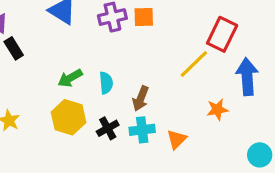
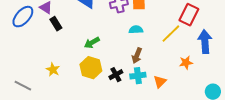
cyan semicircle: (106, 83) -> (136, 30), moved, turned -88

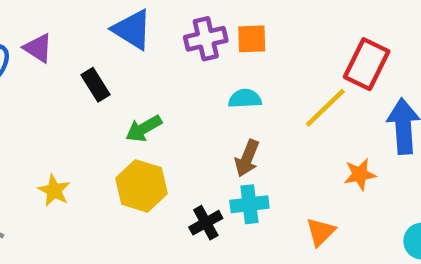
black rectangle: (56, 24) -> (95, 85), moved
black cross: (116, 75) -> (206, 223), moved
orange triangle: (160, 82) -> (321, 232), moved

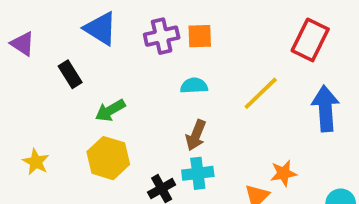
red rectangle: (367, 64) -> (310, 40), moved
orange star: (360, 174) -> (284, 173), moved

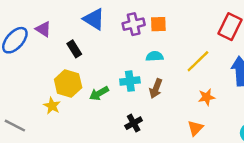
green arrow: (110, 110) -> (99, 93), moved
yellow hexagon: (108, 158) -> (68, 84), moved
cyan cross: (198, 173) -> (130, 81), moved
orange star: (284, 173) -> (207, 97), moved

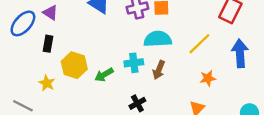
black rectangle: (74, 49) -> (48, 44), moved, turned 42
cyan semicircle: (155, 56) -> (158, 39), size x1.6
yellow star: (52, 106) -> (47, 83), moved

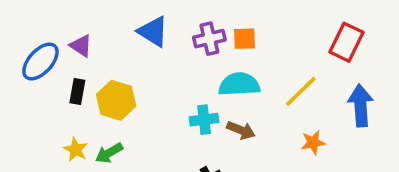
yellow hexagon: (74, 65) -> (116, 100), moved
brown arrow: (159, 70) -> (241, 130), turned -90
green arrow: (104, 75) -> (109, 153), moved

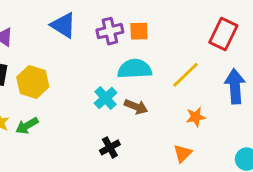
cyan cross: (204, 120) -> (106, 98), turned -35

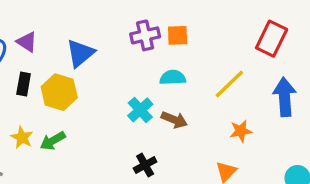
blue triangle: (63, 25) -> (80, 53), moved, turned 48
cyan semicircle: (135, 69) -> (173, 78), size x0.7

